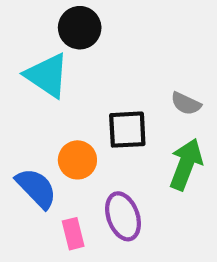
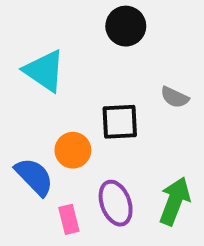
black circle: (80, 28) -> (126, 26), moved
green arrow: (186, 164) -> (175, 201), moved

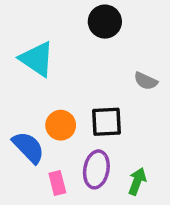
black square: (120, 122) -> (107, 122), moved
green arrow: (175, 201) -> (137, 181), moved, size x0.7
purple ellipse: (116, 203) -> (96, 169), turned 30

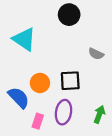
green arrow: (137, 181) -> (99, 114), moved
pink rectangle: (57, 183) -> (38, 121), turned 32

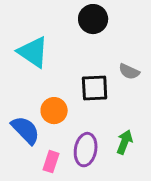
black square: (70, 81) -> (95, 88), moved
green arrow: (99, 114) -> (125, 142), moved

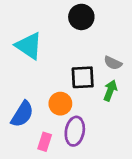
orange circle: (54, 111) -> (60, 104), moved
blue semicircle: (26, 130) -> (22, 114), turned 76
green arrow: (125, 142) -> (110, 90), moved

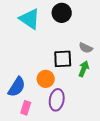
cyan triangle: (29, 46) -> (30, 19), moved
pink rectangle: (45, 142) -> (26, 108), moved

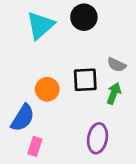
cyan triangle: (30, 19) -> (40, 25), turned 45
orange circle: (46, 79) -> (47, 89), moved
purple ellipse: (57, 100) -> (98, 138), moved

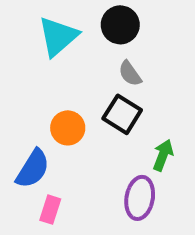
gray semicircle: (117, 65) -> (130, 73), moved, turned 30
black square: (85, 80) -> (122, 114), turned 35
green arrow: (114, 93) -> (163, 155), moved

